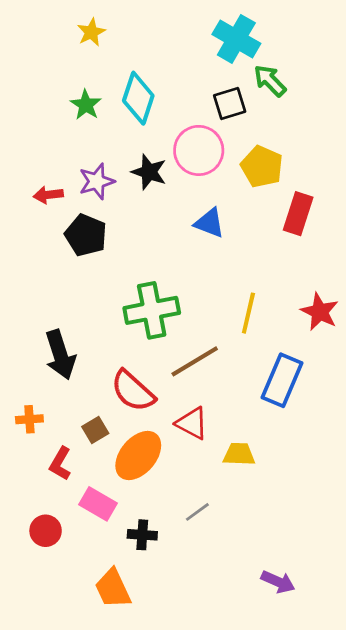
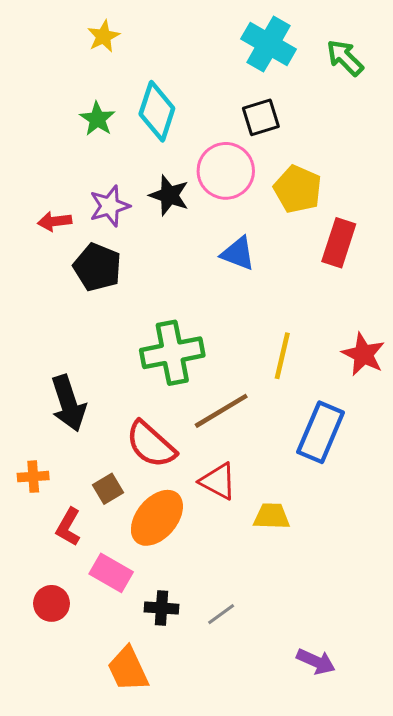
green arrow: (270, 81) -> (345, 58), moved
gray line: (197, 512) -> (221, 614), moved

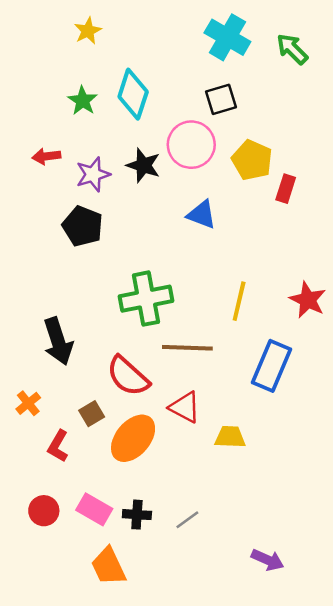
red arrow: (55, 221) -> (46, 156), moved
red rectangle: (339, 243) -> (286, 189), moved, size x0.7
brown line: (221, 411) -> (187, 348), turned 33
orange cross: (33, 477) -> (28, 403), turned -35
pink rectangle: (111, 573) -> (94, 509), moved

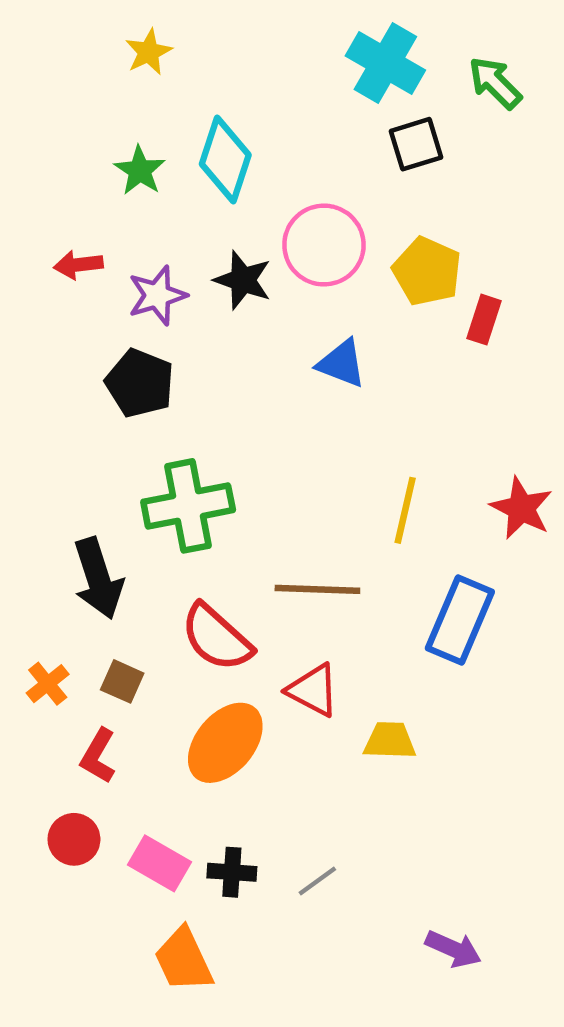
black square: (221, 99) -> (416, 144), moved
green cross: (146, 299) -> (188, 506), moved
brown square: (92, 414) -> (122, 681), moved, turned -35
red circle: (44, 511) -> (74, 839), moved

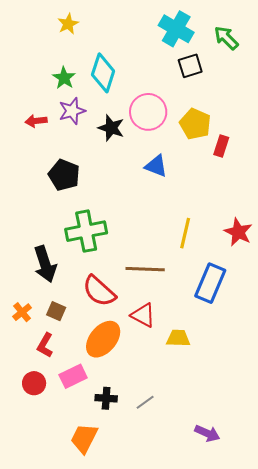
purple star: (157, 295) -> (72, 111), moved
pink rectangle: (160, 863) -> (73, 376), moved, turned -56
orange trapezoid: (184, 960) -> (84, 438), turned 52

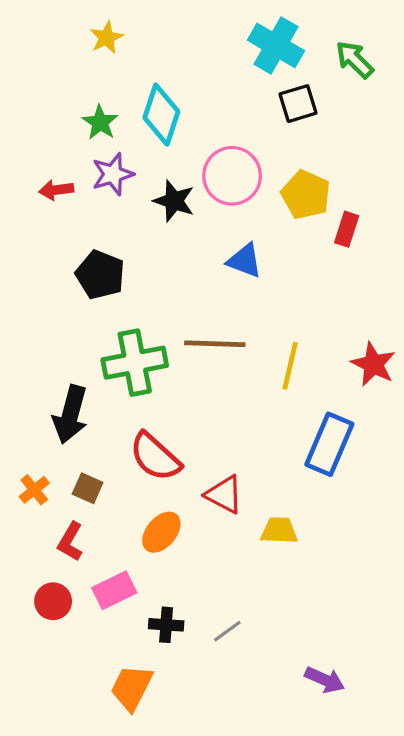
black arrow: (45, 264) -> (70, 414), turned 33
brown line: (145, 269) -> (215, 344), moved
orange ellipse: (103, 339) -> (161, 532), size x0.7

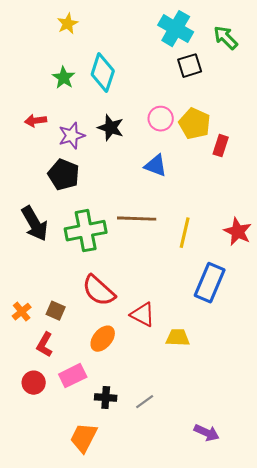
purple star: (113, 174) -> (72, 136), moved
pink circle: (232, 176) -> (161, 119), moved, size x0.7
black arrow: (70, 414) -> (35, 224), moved, turned -45

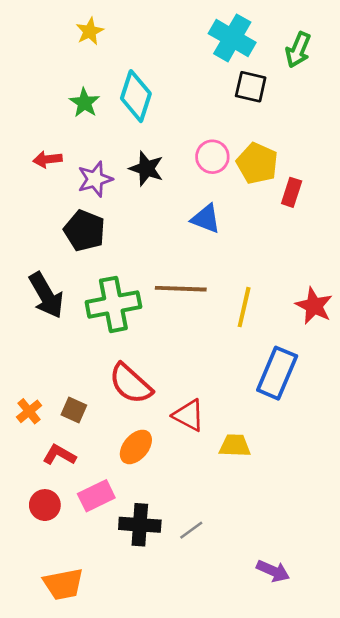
green arrow: (226, 38) -> (298, 50), turned -112
black square: (190, 66) -> (251, 87), turned 30
red L-shape: (45, 345) -> (59, 455), turned 90
black cross: (106, 398) -> (140, 525), size x1.4
orange trapezoid: (84, 438) -> (63, 584), moved, turned -128

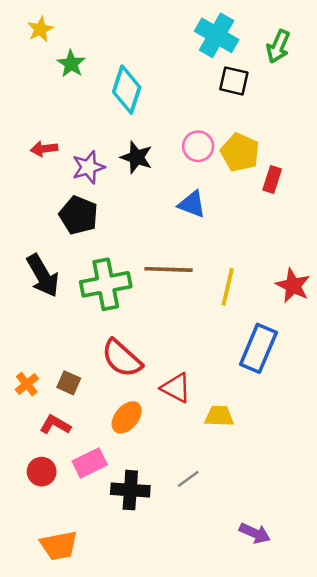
yellow star: (90, 31) -> (40, 29), moved
green star: (84, 103) -> (71, 64), moved
gray line: (191, 530) -> (188, 479), moved

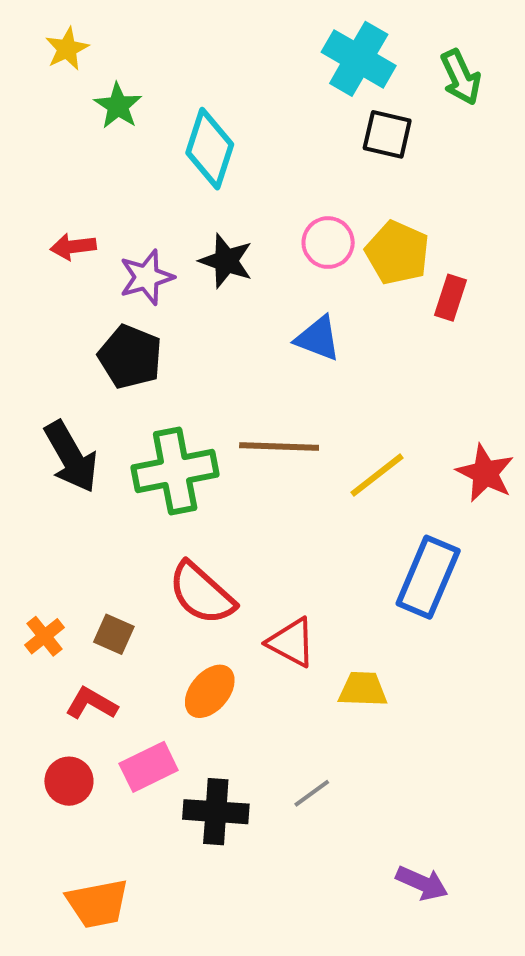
green arrow: (278, 46) -> (461, 77), turned -48
yellow line: (228, 287) -> (377, 475), turned 39

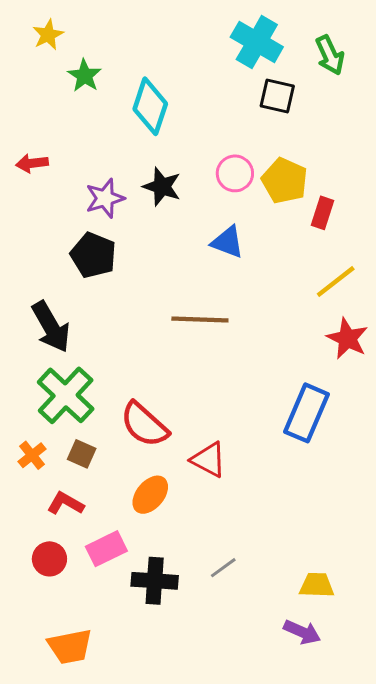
red arrow: (73, 247) -> (32, 163), moved
green cross: (175, 471) -> (66, 395), moved, turned -36
yellow line: (377, 475) -> (336, 282), moved
yellow trapezoid: (363, 689) -> (317, 585), moved

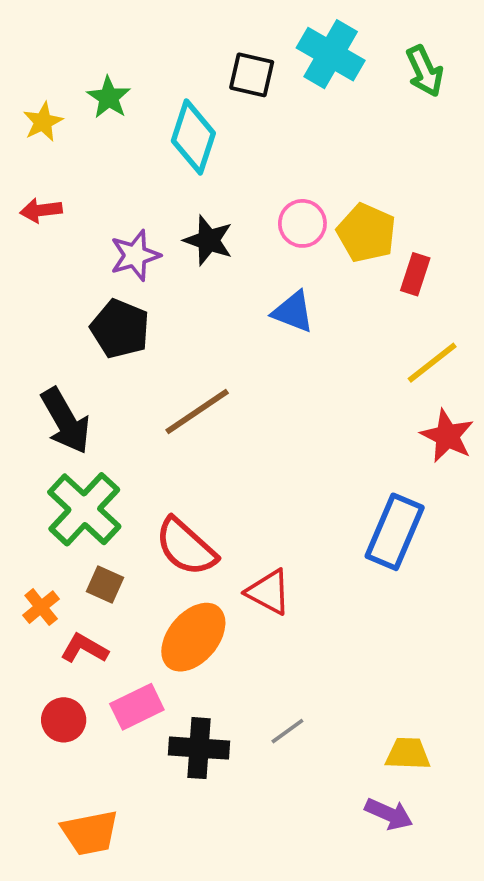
yellow star: (48, 35) -> (43, 122), moved
black square: (277, 96) -> (252, 75), moved
brown line: (200, 319) -> (197, 411), moved, turned -36
orange cross: (32, 455) -> (41, 607), moved
orange ellipse: (150, 495) -> (193, 637), size x1.4

